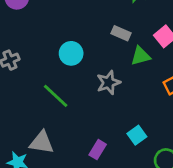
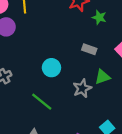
green triangle: (141, 56) -> (103, 77), moved

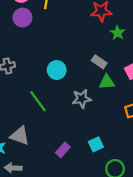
green triangle: (103, 77) -> (107, 82), moved

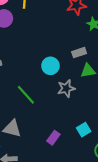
gray rectangle: (99, 62) -> (79, 53), turned -48
cyan circle: (57, 70) -> (50, 66), moved

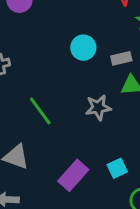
cyan circle: (50, 66) -> (83, 48), moved
purple rectangle: (53, 138) -> (73, 175), size x1.5

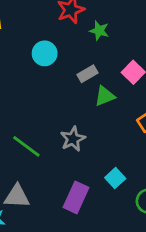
cyan circle: (83, 48) -> (45, 53), moved
gray star: (98, 108) -> (73, 139), moved

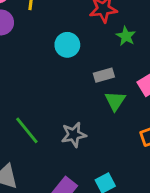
green triangle: (105, 96) -> (115, 101), turned -50

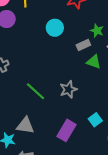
green star: (126, 36) -> (97, 31), moved
green triangle: (115, 101) -> (94, 62), turned -35

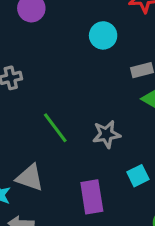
cyan square: (95, 120) -> (138, 176), moved
purple rectangle: (67, 130) -> (92, 197), turned -50

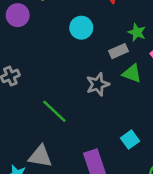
gray star: (106, 134) -> (98, 84), moved

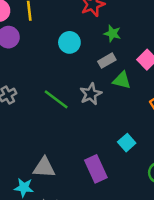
green star: (137, 32) -> (112, 34), moved
green line: (54, 111) -> (56, 99), moved

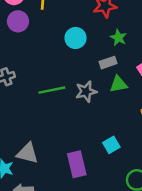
green triangle: (122, 80) -> (119, 84), turned -36
green line: (56, 99) -> (52, 90), turned -60

